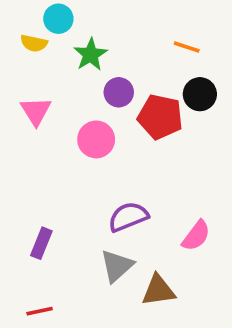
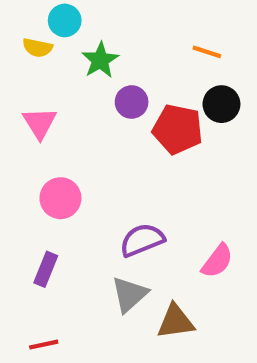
pink circle: (96, 139) -> (60, 198), moved

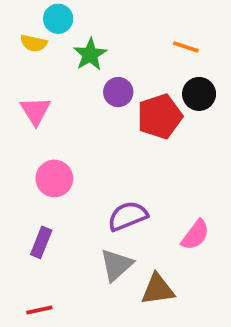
red pentagon: (178, 129) -> (160, 116), turned -30

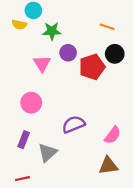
green star: (90, 54) -> (52, 31), turned 30
pink triangle: (36, 111) -> (42, 64), moved
gray triangle: (116, 265) -> (47, 153), moved
brown triangle: (158, 289) -> (108, 166), moved

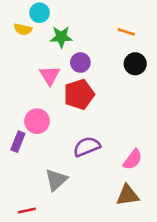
red pentagon: (92, 67) -> (79, 94), moved
purple rectangle: (24, 140) -> (18, 142), moved

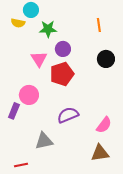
orange line: (126, 32) -> (99, 25), turned 64
black circle: (135, 64) -> (106, 59), moved
gray triangle: (56, 180) -> (44, 141), turned 30

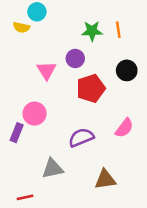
green star: (48, 29) -> (92, 31), moved
red pentagon: (62, 74) -> (91, 88), moved
pink semicircle: (104, 125) -> (124, 128), moved
brown triangle: (100, 153) -> (105, 179), moved

